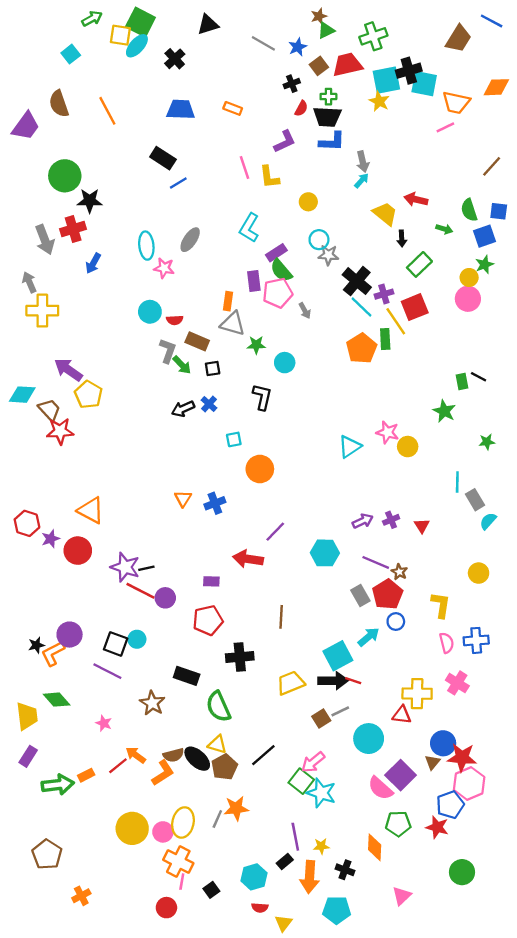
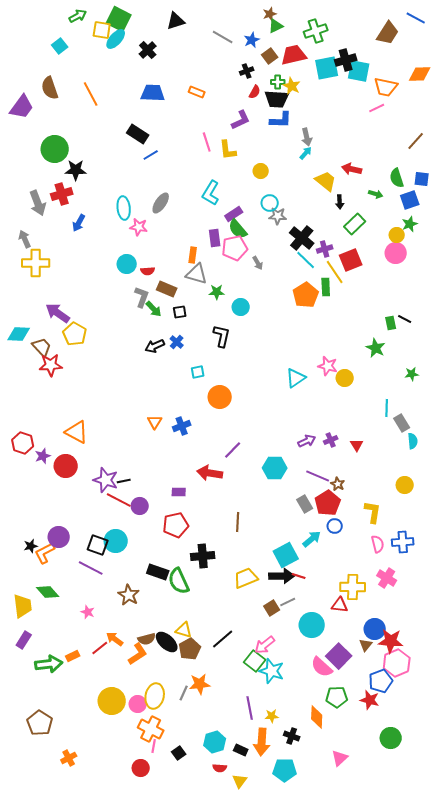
yellow star: (379, 101) -> (292, 86), moved
cyan semicircle: (488, 521) -> (413, 441), turned 133
cyan circle: (137, 639) -> (116, 541), size x1.5
green semicircle: (218, 707) -> (179, 581), moved
black rectangle: (285, 861) -> (241, 750), moved, turned 64

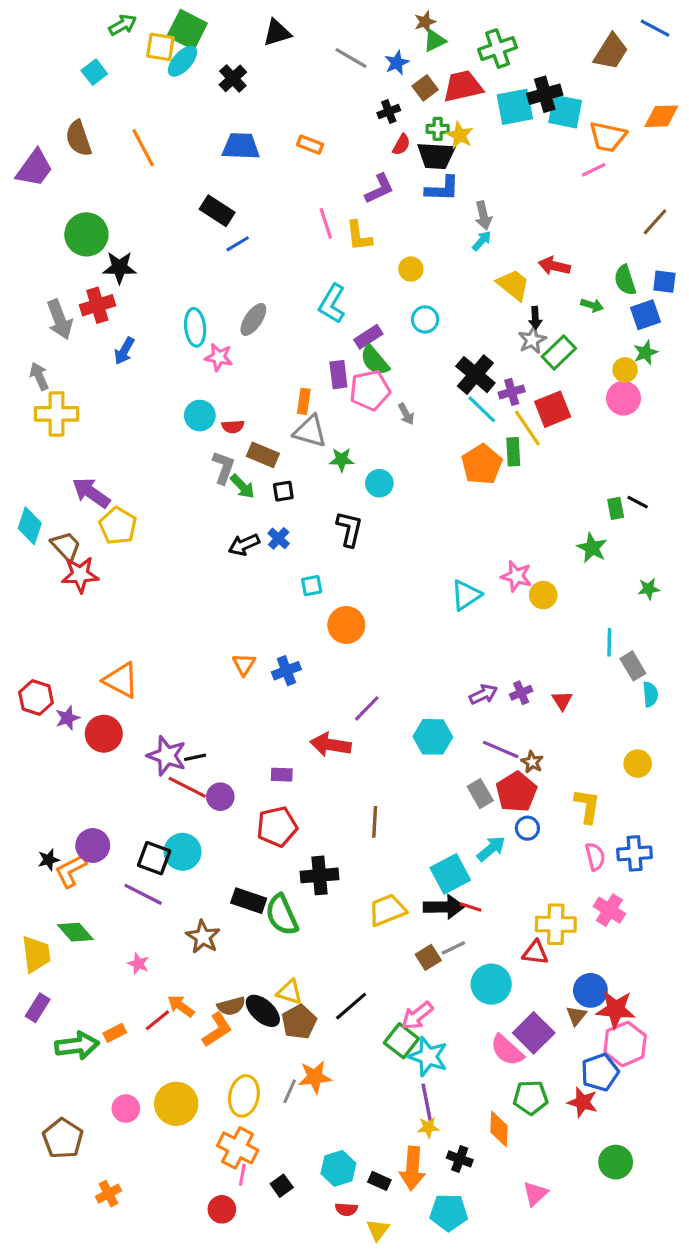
gray star: (278, 216) -> (532, 340), moved, turned -30
cyan diamond: (19, 334) -> (30, 526), turned -75
pink circle: (138, 704) -> (126, 1109), moved
purple line: (250, 708) -> (427, 1102), moved

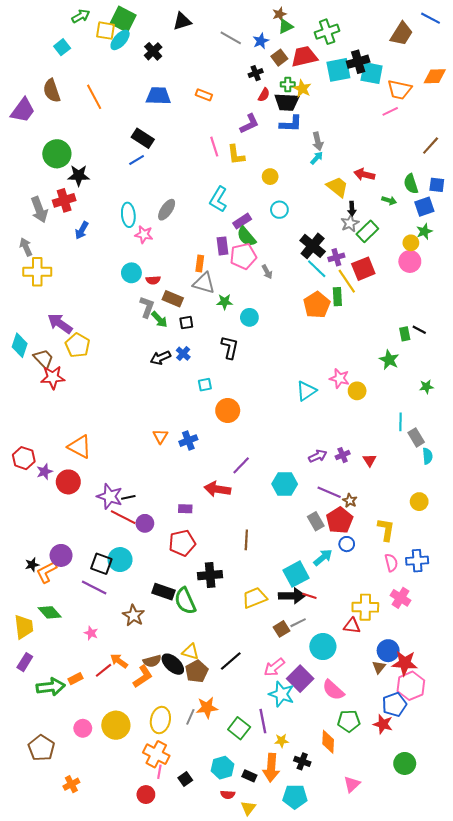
blue line: (238, 244) -> (137, 160), moved
purple square: (534, 1033) -> (300, 679), moved
green square: (401, 1041) -> (239, 728), moved
purple line: (427, 1102) -> (263, 721), moved

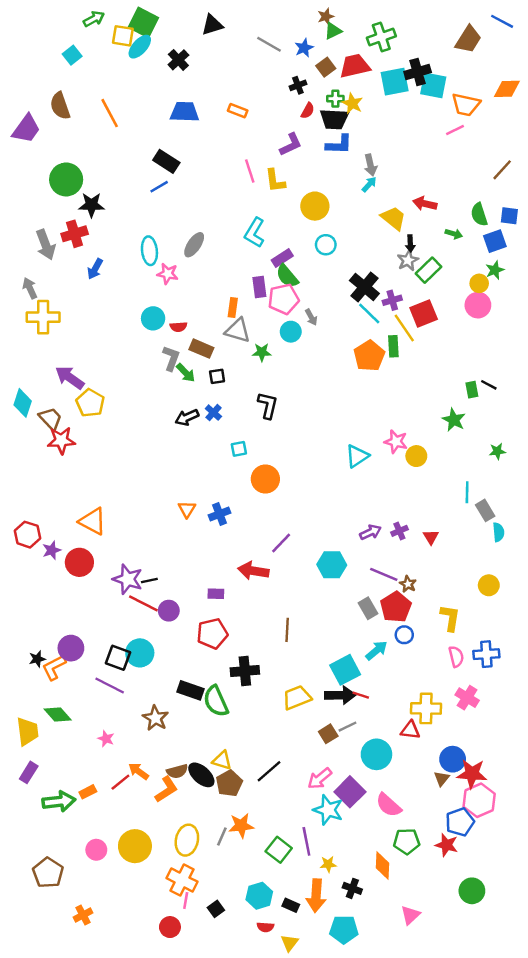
yellow circle: (270, 177) -> (315, 206), size x1.5
cyan circle: (249, 317) -> (291, 332), moved

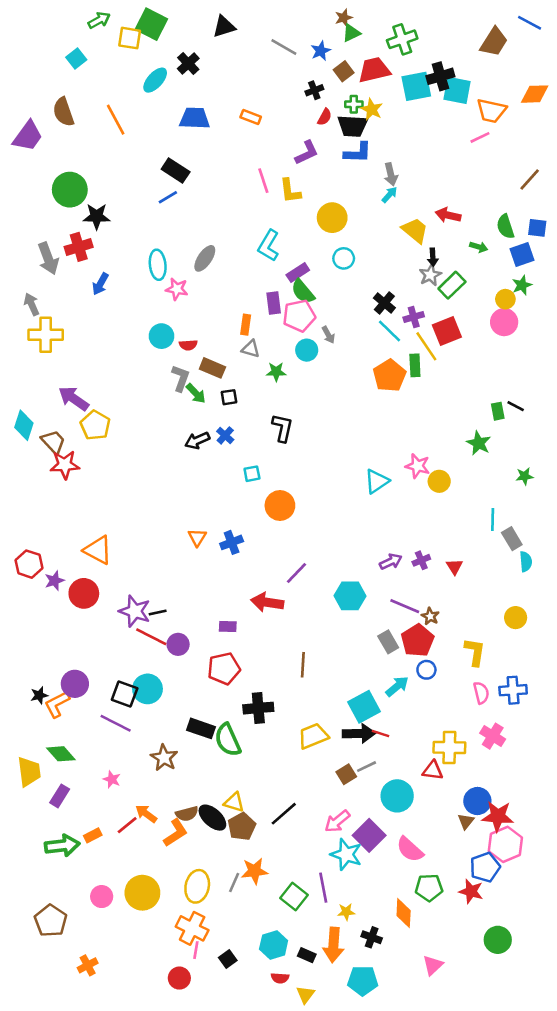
cyan ellipse: (140, 47) -> (155, 80), moved
black cross: (364, 287) -> (384, 303), size x0.7
gray triangle: (238, 330) -> (251, 349), size x0.7
purple rectangle: (29, 772) -> (60, 796), moved

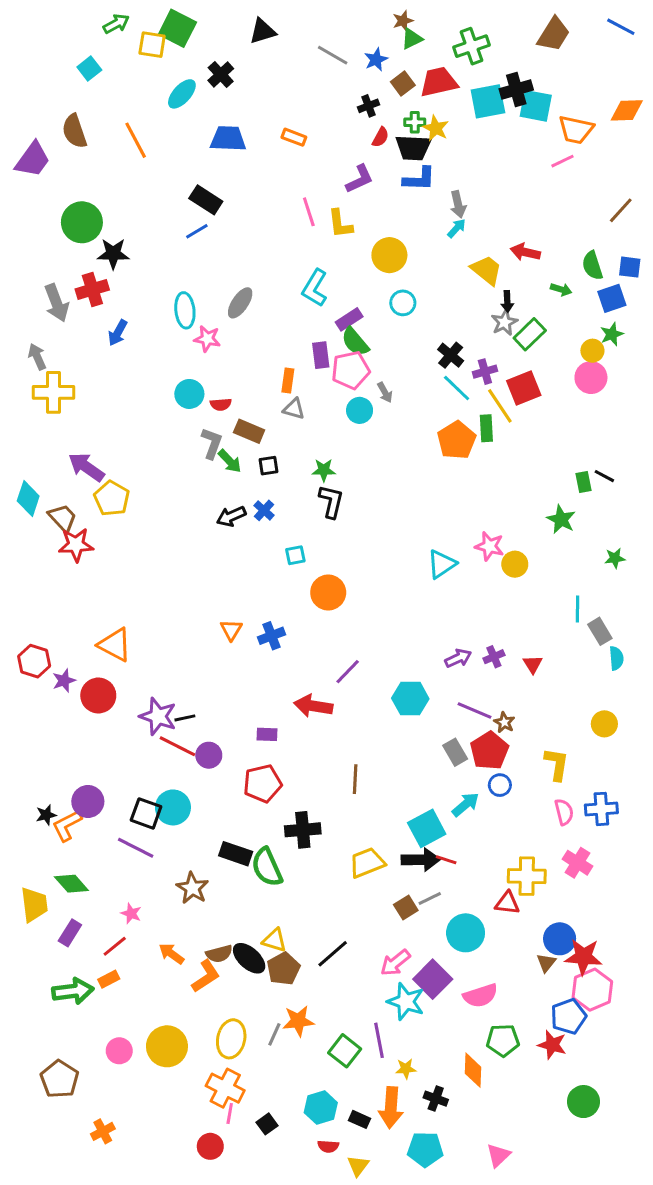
brown trapezoid: (494, 42) -> (554, 34), moved
green star: (276, 372) -> (324, 470), moved
red line: (127, 825) -> (115, 946), moved
pink semicircle: (410, 849) -> (480, 996), turned -60
pink triangle: (433, 965) -> (498, 1155), moved

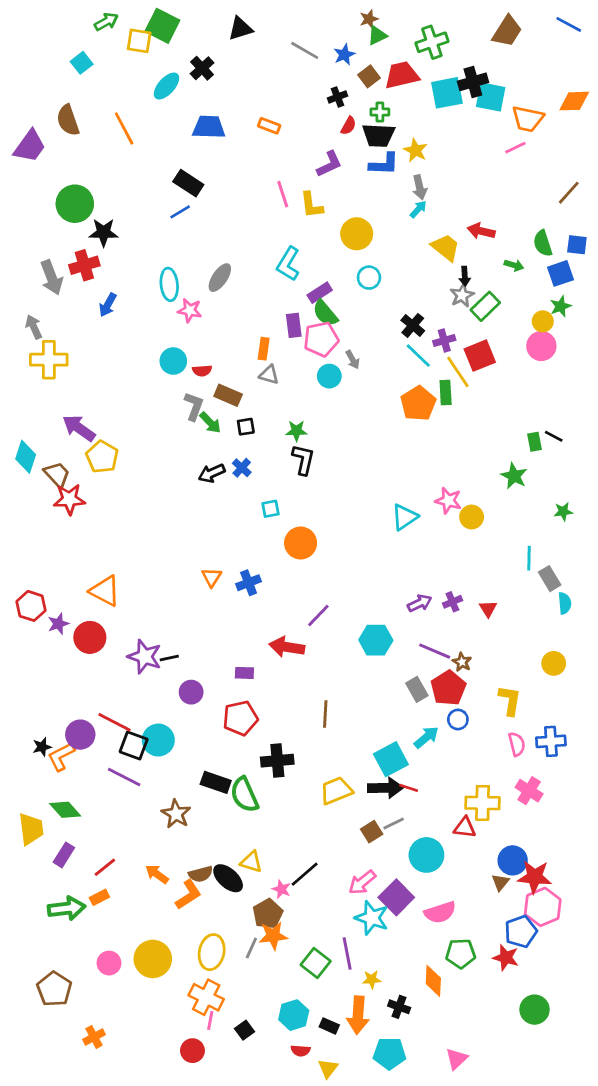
yellow star: (436, 128) -> (415, 150), moved
red line: (177, 746) -> (114, 722), moved
pink star: (131, 913) -> (281, 889), moved
brown pentagon: (283, 969) -> (268, 914), moved

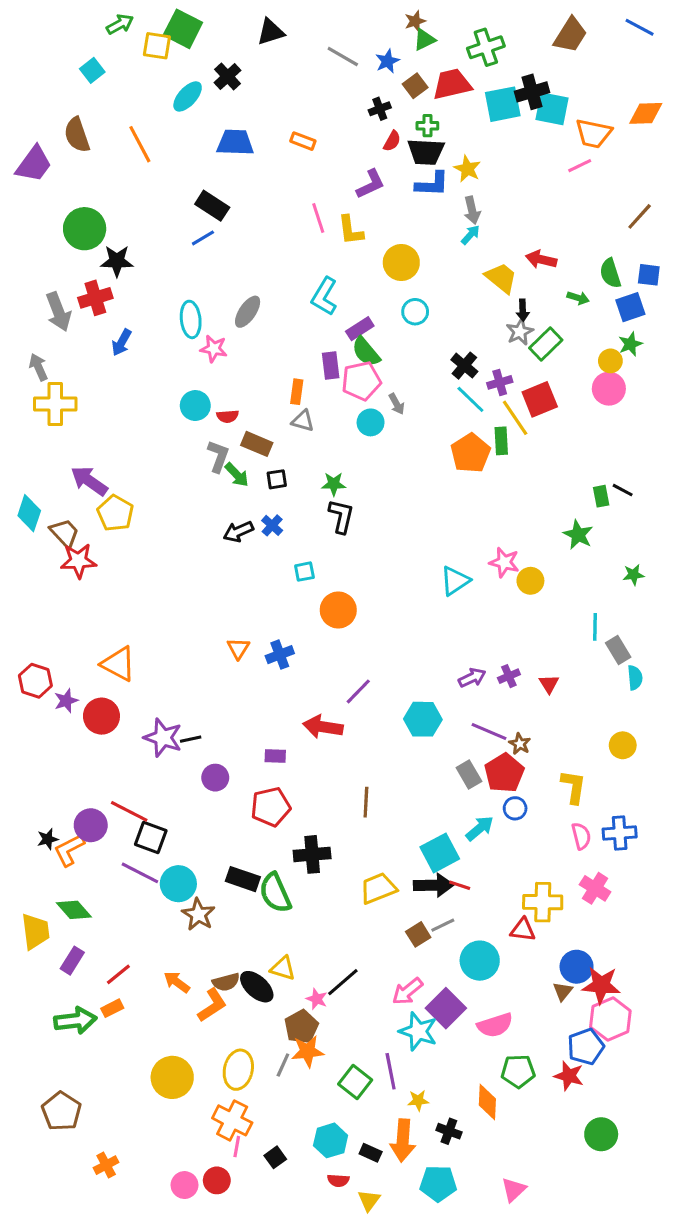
cyan circle: (158, 740) -> (178, 884), moved
pink circle: (109, 963) -> (185, 1185), moved

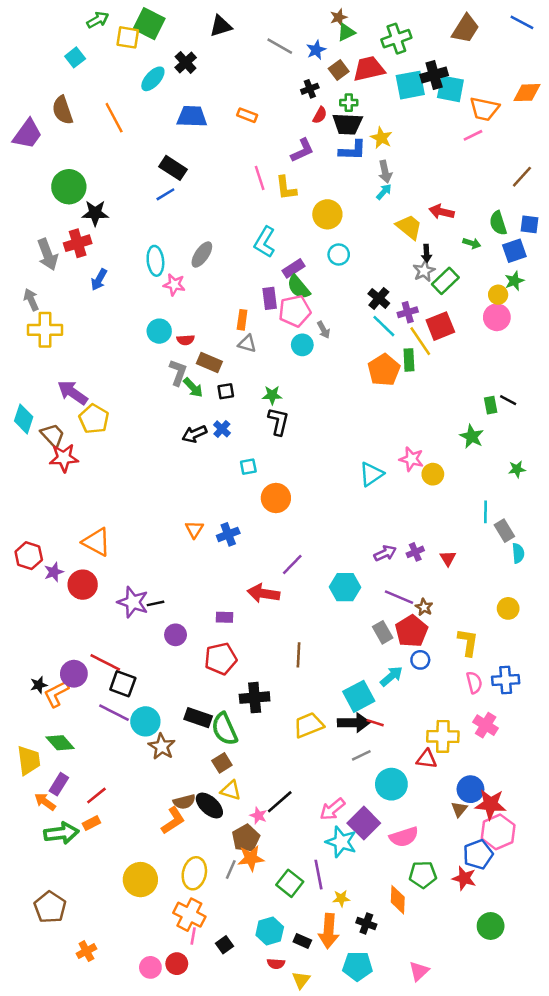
brown square: (418, 934) -> (222, 763), moved
orange arrow: (177, 982) -> (45, 802), moved

